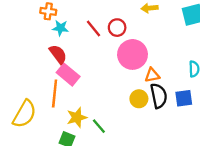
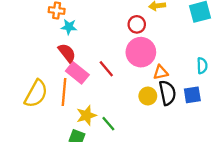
red circle: (117, 28) -> (137, 24), moved
red line: (94, 29) -> (106, 69), moved
yellow semicircle: (25, 114) -> (36, 94), moved

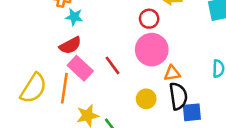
red semicircle: (67, 53) -> (70, 45), turned 96
blue square: (192, 95) -> (192, 112), moved
yellow circle: (148, 96) -> (146, 99), moved

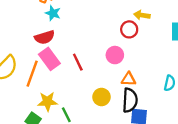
red circle: (149, 19) -> (129, 29), moved
pink circle: (152, 50) -> (115, 55), size x0.6

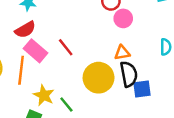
pink circle: (115, 55) -> (123, 18), moved
yellow circle: (101, 97) -> (99, 78), size x1.6
yellow star: (48, 101) -> (44, 95), turned -30

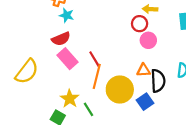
orange line: (21, 70) -> (97, 76), moved
black semicircle: (129, 74) -> (158, 81), moved
blue square: (142, 89) -> (145, 102), moved, turned -35

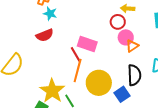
pink rectangle: (67, 59) -> (87, 44), moved, turned -30
orange triangle: (143, 70) -> (132, 46), moved, turned -32
yellow star: (70, 99) -> (52, 91), size x1.4

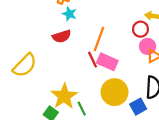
pink rectangle: (87, 44) -> (107, 62), moved
orange line: (78, 70) -> (99, 39), moved

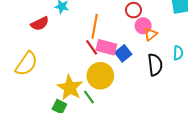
red semicircle: (62, 36) -> (40, 24), moved
yellow circle: (115, 92) -> (100, 76), moved
blue square: (138, 107) -> (123, 53), moved

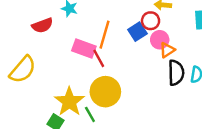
pink rectangle: (106, 47) -> (84, 49), moved
blue square: (123, 53) -> (137, 32), moved
black semicircle: (155, 65) -> (176, 73), moved

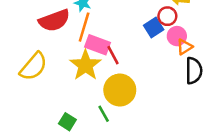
red semicircle: (42, 25) -> (54, 20), size x1.4
orange line: (104, 35) -> (84, 27), moved
yellow star: (69, 102) -> (85, 65), moved

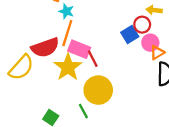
red semicircle: (54, 20) -> (45, 48), moved

